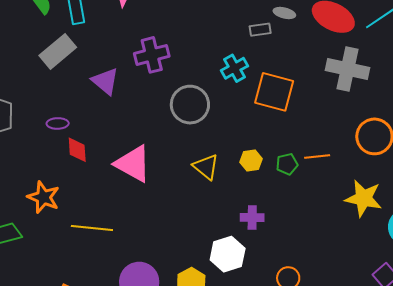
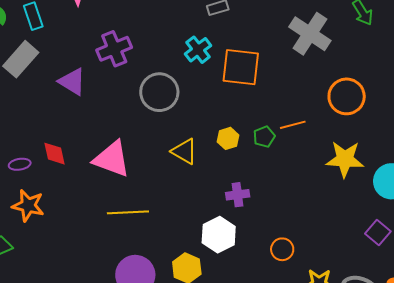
gray cross: (348, 69) -> (310, 34), turned 30
purple ellipse: (58, 123) -> (20, 164), moved
yellow line: (92, 228) -> (128, 212), moved

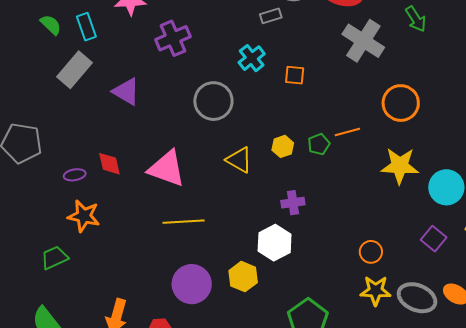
purple cross: (114, 49) -> (173, 38), moved
orange square: (241, 67) -> (295, 75), size x0.5
orange circle: (282, 249) -> (371, 252), moved

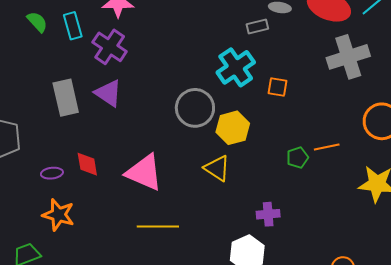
purple cross: (173, 38) -> (110, 47), moved, turned -36
gray cross: (363, 41) -> (348, 57), turned 36
cyan cross: (252, 58) -> (236, 67), size x1.4
gray rectangle: (75, 70) -> (66, 98), moved, turned -57
yellow hexagon: (283, 146) -> (233, 128), moved, size x1.5

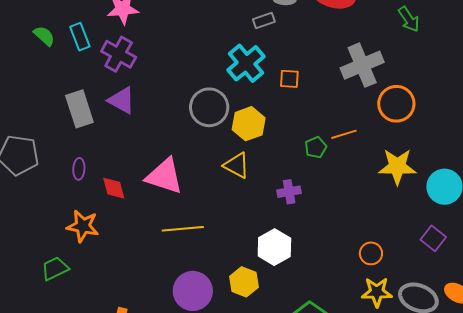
gray cross: (348, 57) -> (362, 65), moved
red diamond: (87, 164) -> (114, 188), moved
purple ellipse: (52, 173) -> (79, 169), moved, turned -75
purple cross: (268, 214) -> (289, 192), moved

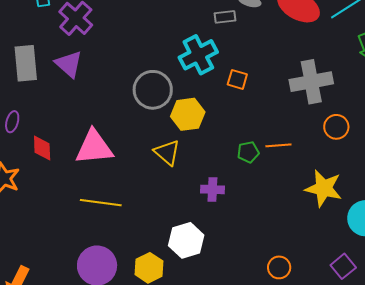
orange circle: (396, 104) -> (336, 127), size x0.7
pink triangle: (164, 176) -> (94, 147), turned -36

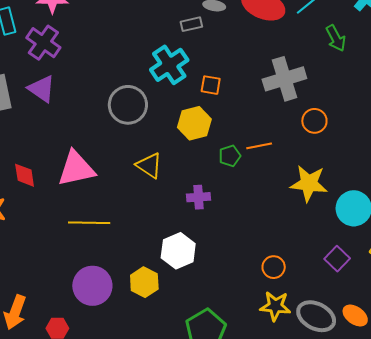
yellow hexagon: (188, 114) -> (194, 123), moved

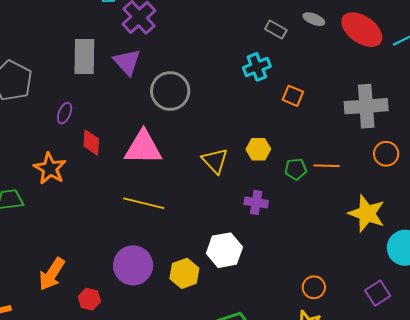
gray rectangle: (191, 24) -> (276, 29), moved, turned 30
cyan cross: (169, 65) -> (257, 67), size x0.7
gray circle: (128, 105) -> (170, 91), moved
yellow hexagon: (194, 123) -> (258, 149), moved, size x0.7

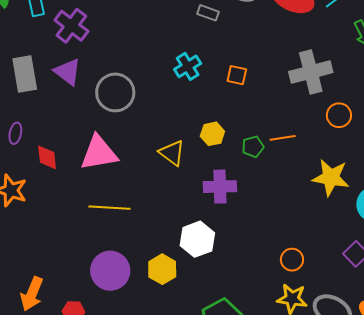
cyan cross: (257, 67) -> (188, 66), moved
purple cross: (256, 202) -> (220, 187), size x1.4

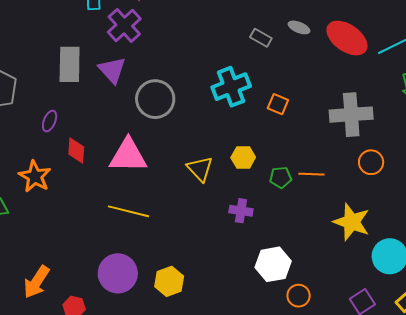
cyan cross: (188, 66) -> (231, 87), size x1.4
purple cross: (220, 187) -> (241, 211), size x0.7
white hexagon: (197, 239) -> (273, 264), moved

